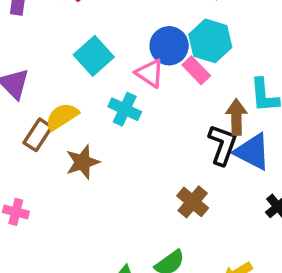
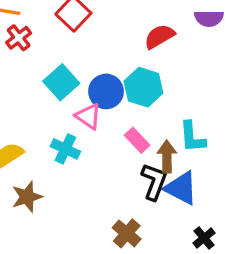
cyan square: (94, 56) -> (61, 82), moved
pink rectangle: (196, 70) -> (137, 140), moved

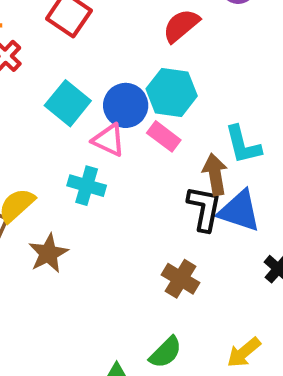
pink rectangle: (137, 140) -> (164, 136), moved

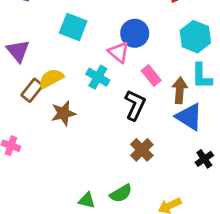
cyan hexagon: (172, 92) -> (195, 37), moved
cyan square: (68, 103) -> (73, 27), moved, turned -32
pink rectangle: (164, 136) -> (151, 76), moved
black L-shape: (204, 208) -> (135, 105), moved

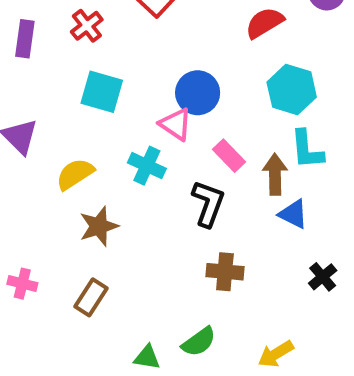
brown rectangle: (32, 90) -> (91, 297), moved
blue triangle: (189, 117) -> (293, 214), size x0.7
brown cross: (142, 150) -> (225, 272), turned -35

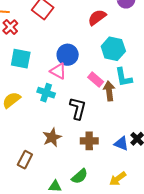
pink rectangle: (229, 156) -> (96, 80), moved
blue triangle: (293, 214) -> (121, 144), moved
brown star: (99, 226) -> (52, 137), moved

